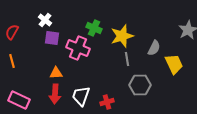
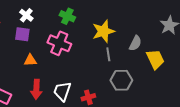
green cross: (94, 28) -> (67, 16), moved
purple square: (52, 38) -> (22, 34), moved
orange triangle: (56, 73) -> (30, 60), moved

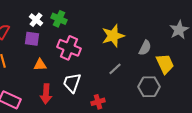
green cross: (67, 16) -> (59, 19), moved
gray line: (108, 54) -> (115, 69), moved, turned 56
gray hexagon: (121, 80) -> (149, 87), moved
white trapezoid: (62, 91) -> (72, 83), moved

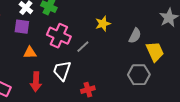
yellow star: (113, 36) -> (103, 24), size x0.7
gray line: (115, 69) -> (83, 47), moved

